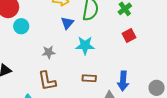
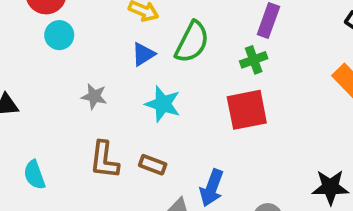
red square: (129, 35) -> (247, 110), size x1.6
brown L-shape: (47, 81) -> (104, 160), moved

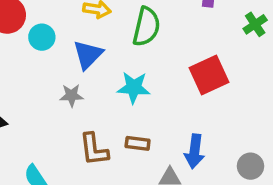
cyan circle: (59, 35) -> (42, 37), moved
blue triangle: (143, 54) -> (88, 55), moved, size x1.4
green cross: (254, 60) -> (255, 24), moved

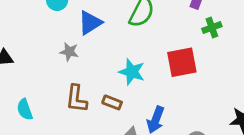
green cross: (255, 24) -> (212, 28), moved
cyan star: (134, 88) -> (132, 72), moved

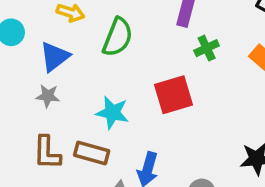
gray star: (69, 52) -> (48, 96), moved
brown rectangle: (112, 102) -> (92, 153), size x1.4

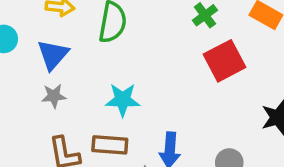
red square: (173, 95) -> (224, 61), moved

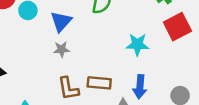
cyan star: (123, 100) -> (137, 45), moved

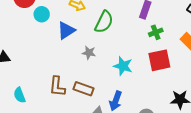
gray star: (61, 49) -> (89, 53), moved

